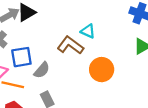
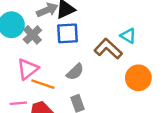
blue square: (21, 57) -> (67, 33), moved

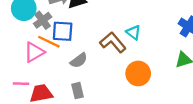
blue square: (67, 33) -> (63, 31), moved
orange line: (43, 84) -> (49, 42), moved

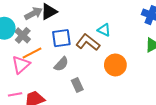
blue square: (63, 31) -> (61, 38), moved
orange line: (49, 42) -> (32, 53), turned -42
gray rectangle: (77, 91) -> (77, 85), moved

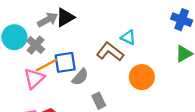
blue square: (61, 38) -> (65, 62), moved

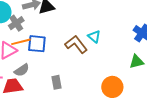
gray semicircle: (80, 77) -> (22, 70), moved
orange circle: (142, 77) -> (112, 87), moved

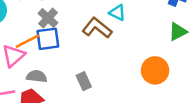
gray cross: (16, 23) -> (48, 18), moved
gray semicircle: (22, 70) -> (37, 76), turned -126

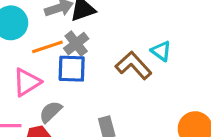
orange line: (27, 41) -> (47, 47), moved
gray semicircle: (37, 76) -> (51, 112), turned -60

